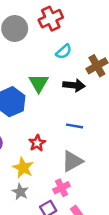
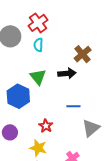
cyan semicircle: (64, 52) -> (38, 45), moved, turned 144
gray triangle: (72, 161) -> (91, 128), moved

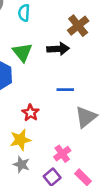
yellow star: (38, 148) -> (20, 140), turned -30

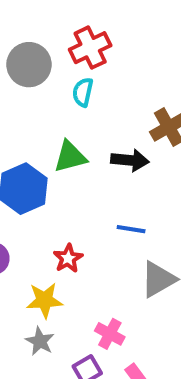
green triangle: (22, 52) -> (70, 157), turned 45
pink cross: (62, 154) -> (110, 334), turned -35

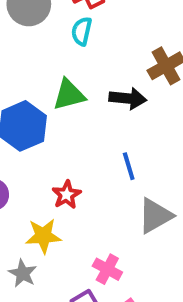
blue line: (131, 229) -> (129, 166), turned 64
gray star: (40, 341) -> (23, 273), moved

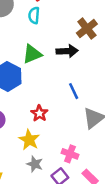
yellow star: (43, 236) -> (29, 140), turned -30
gray star: (23, 273) -> (35, 164), moved

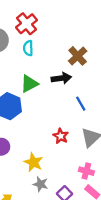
blue line: (74, 91) -> (81, 104), moved
red star: (39, 113) -> (61, 136), moved
pink cross: (70, 154) -> (86, 171), moved

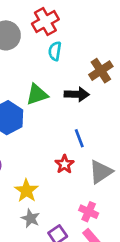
cyan semicircle: (28, 48) -> (55, 51), moved
blue line: (81, 104) -> (79, 138), moved

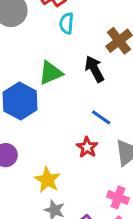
black arrow: (77, 94) -> (94, 69), turned -115
blue line: (79, 138) -> (101, 117), turned -30

